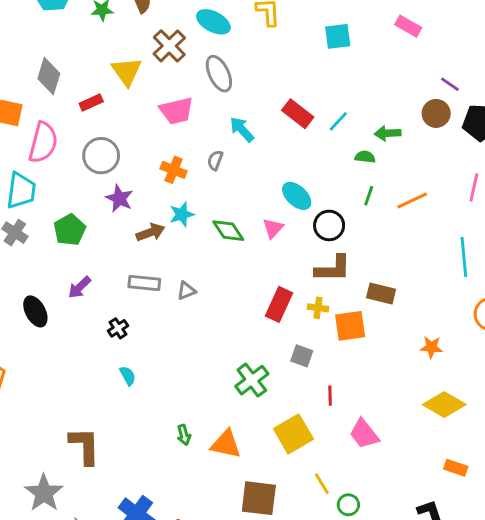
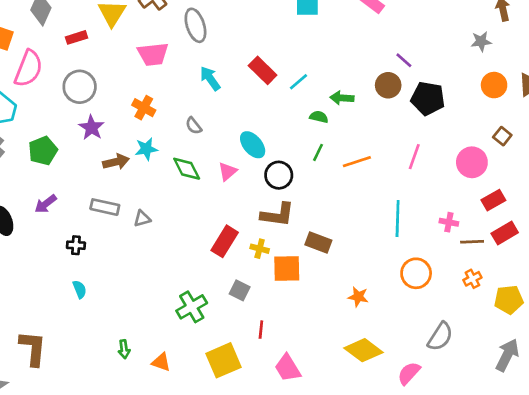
gray semicircle: (215, 160) -> (194, 126), moved, turned -66
black cross: (118, 328) -> (76, 245), turned 30
orange triangle: (226, 444) -> (161, 362), size x0.7

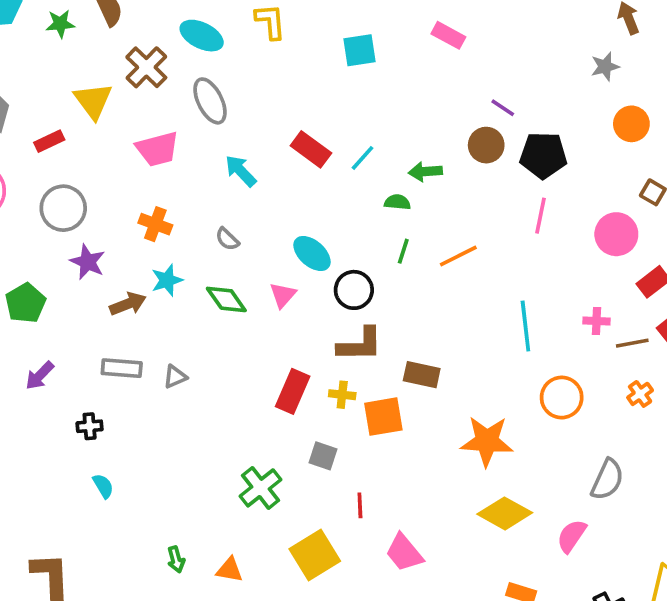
pink line: (414, 157) -> (541, 216), moved
orange star: (358, 297) -> (487, 441), size x1.8

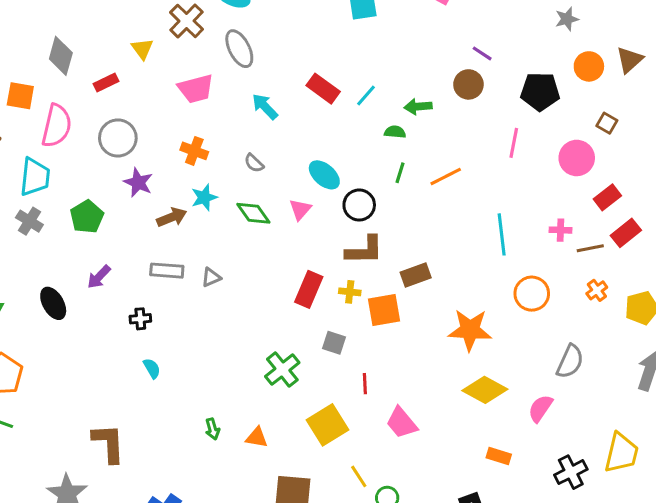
yellow triangle: (93, 101) -> (142, 49), size x0.7
black pentagon: (543, 155) -> (540, 92), moved
brown rectangle: (422, 375) -> (416, 275), turned -32

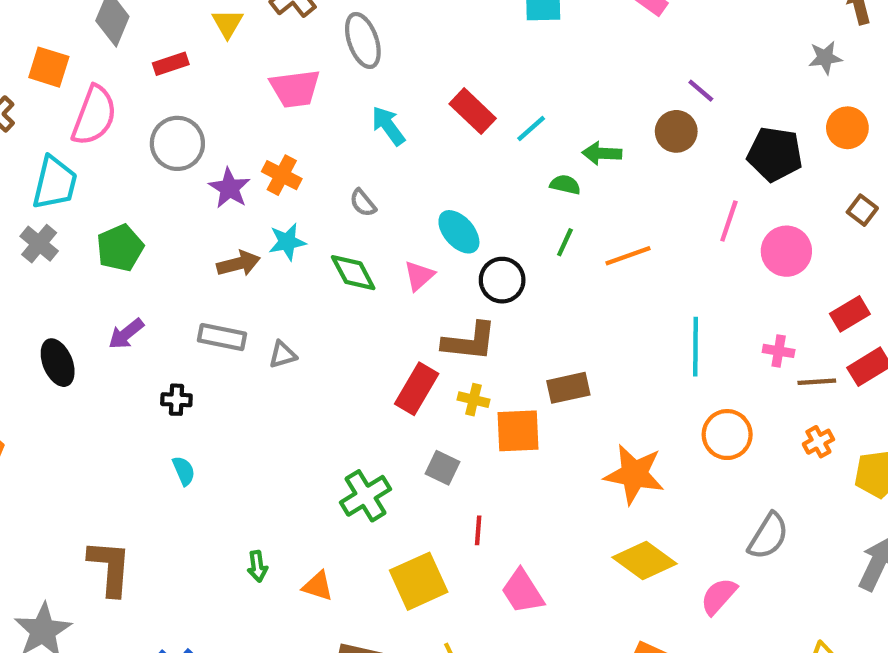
pink circle: (577, 158) -> (786, 251), moved
purple star: (138, 182) -> (229, 188), moved
brown L-shape: (364, 250) -> (469, 342), moved

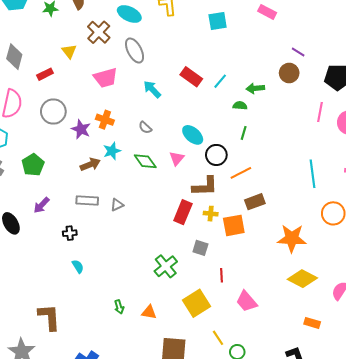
orange line: (628, 256) -> (241, 173), moved

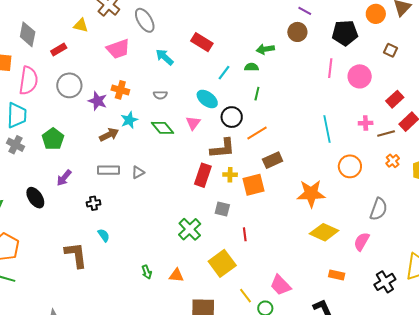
yellow triangle: (69, 51) -> (81, 25), turned -35
cyan line: (220, 81) -> (224, 73), moved
gray semicircle: (145, 128) -> (160, 95), turned -40
pink trapezoid: (246, 301) -> (280, 285), moved
brown L-shape: (49, 317) -> (76, 255), moved

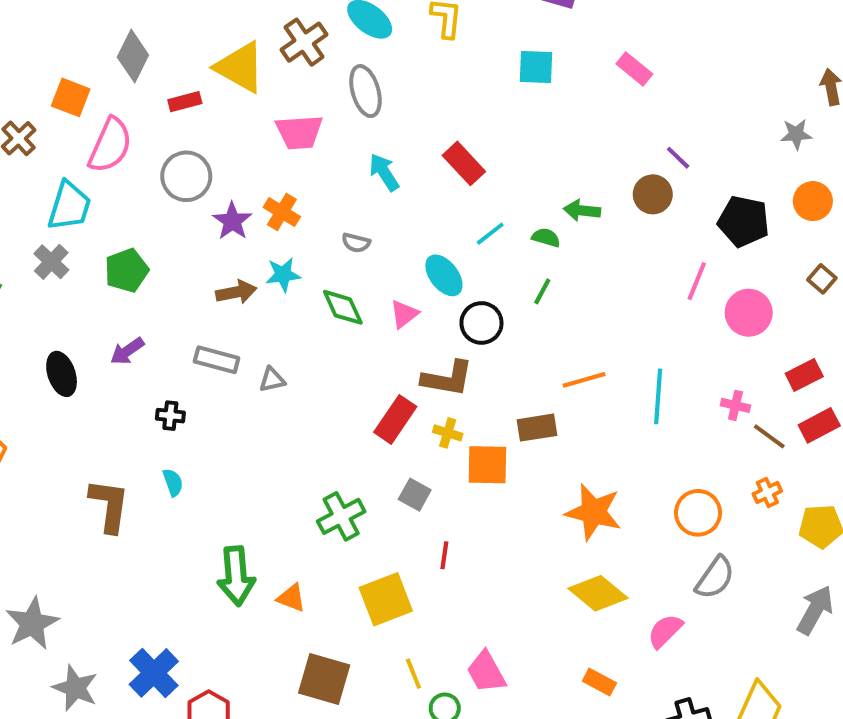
yellow triangle: (81, 25) -> (240, 67), size x1.8
orange line: (257, 133) -> (584, 380), moved
brown line: (386, 134) -> (769, 436), turned 36
orange circle: (350, 166) -> (698, 513), moved
green arrow: (147, 272) -> (236, 576), size x2.0

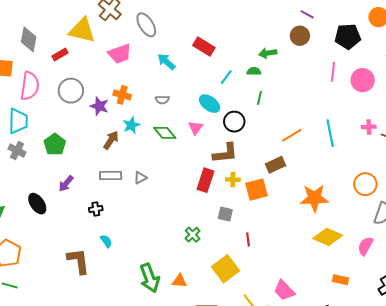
brown arrow: (236, 292) -> (111, 140), turned -30
green cross: (341, 516) -> (193, 235), size x0.7

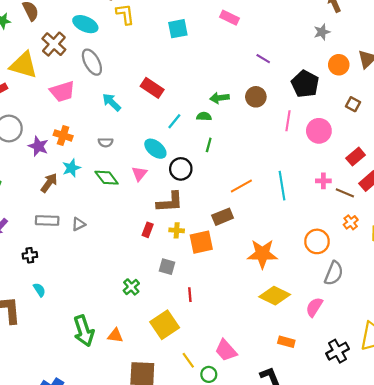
brown circle: (300, 36) -> (256, 97), moved
black pentagon: (348, 36) -> (305, 84), turned 30
red rectangle: (206, 180) -> (148, 230), size x0.6

